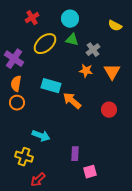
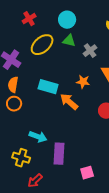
orange star: (86, 71) -> (83, 82), moved
purple rectangle: (75, 154) -> (59, 154), moved, size x1.5

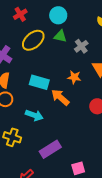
cyan arrow: (38, 137) -> (34, 115), moved
purple rectangle: (59, 154) -> (50, 149), turned 55
yellow cross: (21, 158) -> (12, 137), moved

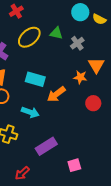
cyan circle: (58, 15) -> (80, 12), moved
orange star: (74, 77) -> (80, 77), moved
orange arrow: (60, 97) -> (56, 94), turned -78

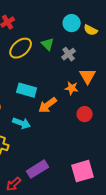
green triangle: (56, 33) -> (48, 44), turned 32
purple rectangle: (46, 146) -> (38, 169), moved
pink square: (74, 165) -> (83, 171), moved, size x1.6

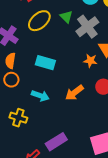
gray cross: (69, 54) -> (87, 27), size x1.6
orange arrow: (48, 105) -> (74, 93), moved

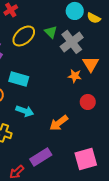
cyan rectangle: (45, 63) -> (19, 79), moved
orange arrow: (74, 93) -> (59, 123), moved

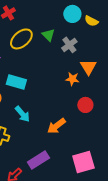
gray cross: (72, 42) -> (69, 45), size x0.7
cyan arrow: (25, 111) -> (22, 114), turned 30

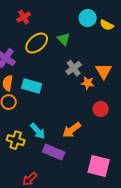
gray cross: (69, 45) -> (74, 68), moved
cyan arrow: (22, 114) -> (38, 131), moved
purple rectangle: (38, 160) -> (54, 152), moved, turned 55
pink square: (83, 162) -> (99, 166), turned 30

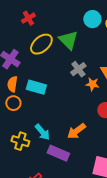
green triangle: (64, 39) -> (68, 40), size x1.5

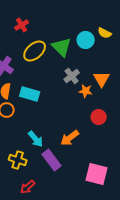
cyan circle: (92, 19) -> (86, 40), moved
yellow cross: (20, 141) -> (18, 160), moved
purple rectangle: (58, 153) -> (52, 160), turned 30

